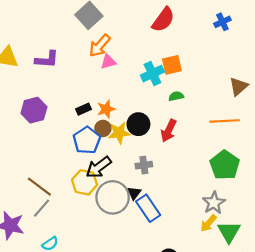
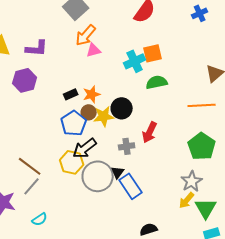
green semicircle: (176, 96) -> (157, 82), size x1.5
purple hexagon: (34, 110) -> (25, 80), moved
red arrow: (169, 131) -> (150, 132), moved

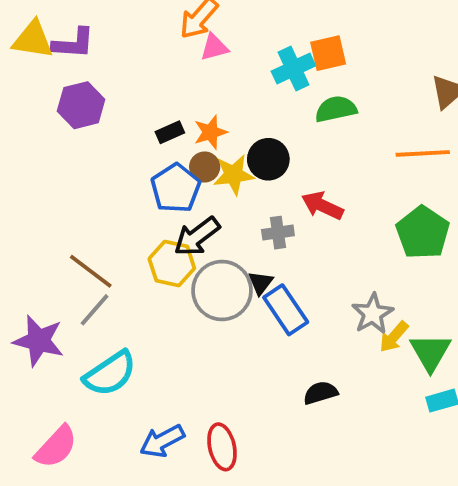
purple L-shape: (37, 48) -> (73, 43), moved
red arrow: (150, 132) -> (322, 206), turned 90
gray star: (192, 181) -> (373, 314), moved
cyan semicircle: (40, 219) -> (110, 374), size x1.8

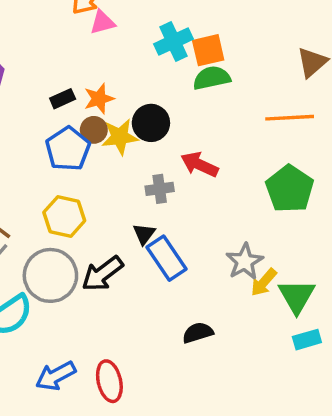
orange square: (328, 53) -> (208, 50), moved
black arrow: (197, 236) -> (102, 274), moved
gray circle: (222, 291) -> (50, 275), moved

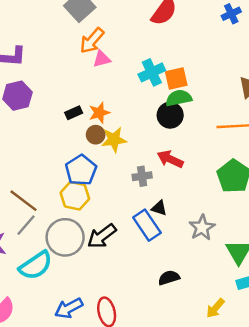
black circle: (151, 123) -> (170, 115), moved
blue pentagon: (68, 149) -> (81, 170), moved
black triangle: (144, 234) -> (159, 208), moved, turned -49
yellow arrow: (264, 282) -> (215, 308), moved

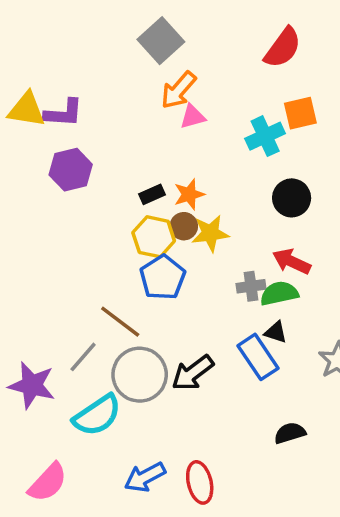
orange square: (176, 78) -> (300, 113), moved
green semicircle: (179, 98) -> (279, 293), moved
yellow hexagon: (75, 196) -> (154, 237), moved
brown line: (24, 201) -> (120, 322), moved

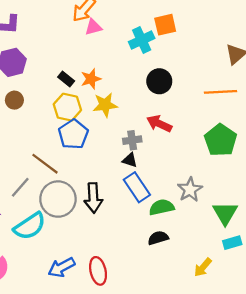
black rectangle: (152, 194) -> (66, 79), turned 63
brown circle: (184, 226) -> (14, 100), moved
green semicircle: (279, 293) -> (162, 207), moved
black triangle: (276, 332) -> (130, 160), moved
black arrow: (193, 373) -> (93, 198), turned -56

